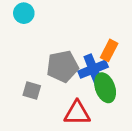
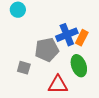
blue cross: (93, 69) -> (67, 35), moved

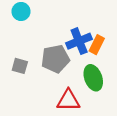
gray square: (24, 68) -> (20, 66), moved

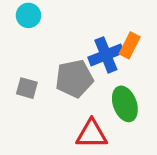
orange rectangle: (97, 45) -> (130, 45), moved

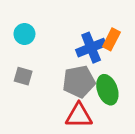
cyan circle: (28, 15) -> (24, 34), moved
gray pentagon: (74, 79) -> (79, 82), moved

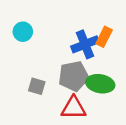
gray square: (23, 76) -> (37, 86), moved
green ellipse: (107, 90) -> (100, 84), turned -60

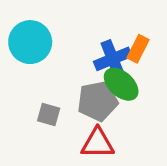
cyan circle: (23, 32) -> (30, 42), size x1.6
green ellipse: (100, 84) -> (121, 84), moved, turned 32

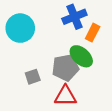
blue cross: (113, 59) -> (74, 17), moved
gray square: (49, 115) -> (33, 77), turned -35

